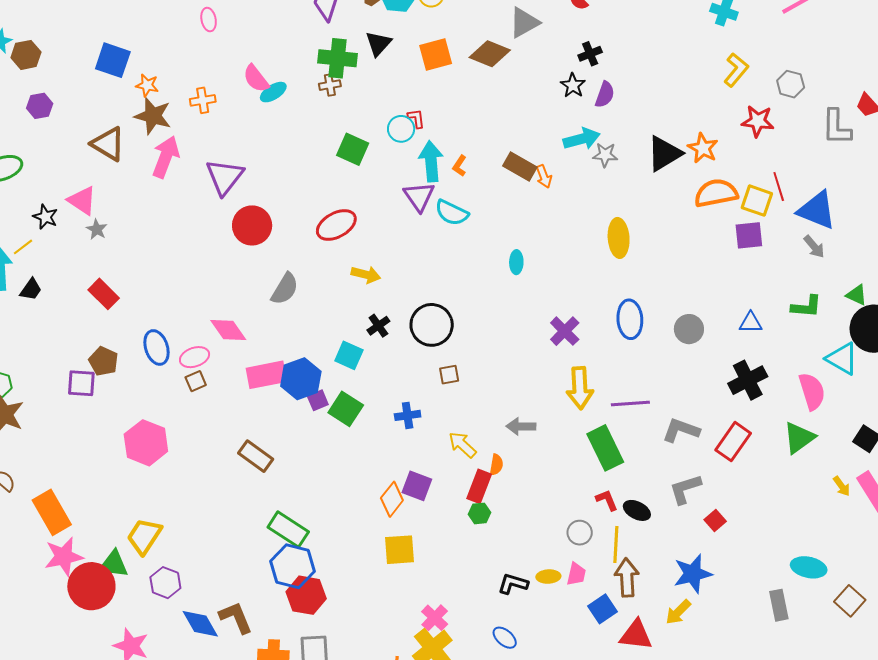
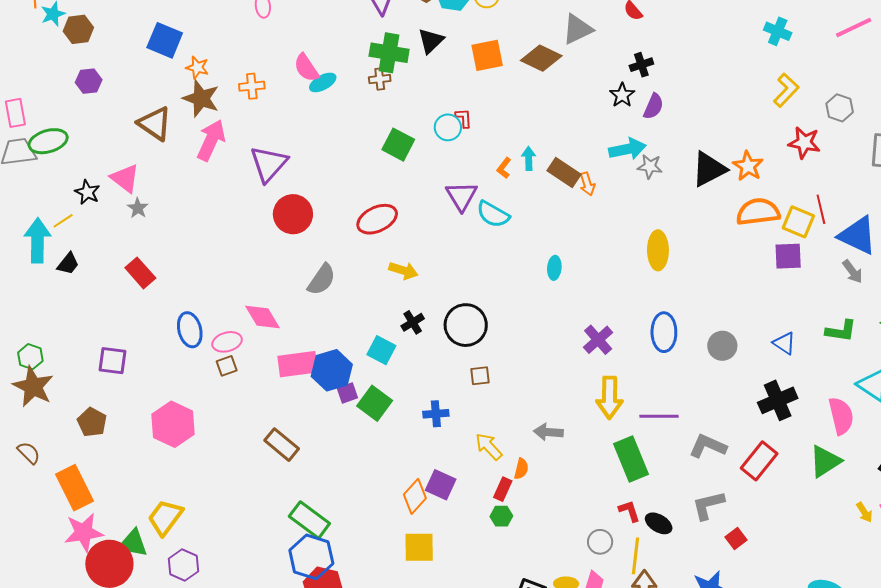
cyan arrow: (431, 161) -> (529, 158), moved, size x0.6
blue triangle: (751, 323) -> (784, 343), turned 30
brown pentagon: (104, 361) -> (92, 422), moved
red rectangle: (479, 486) -> (503, 489), size x0.7

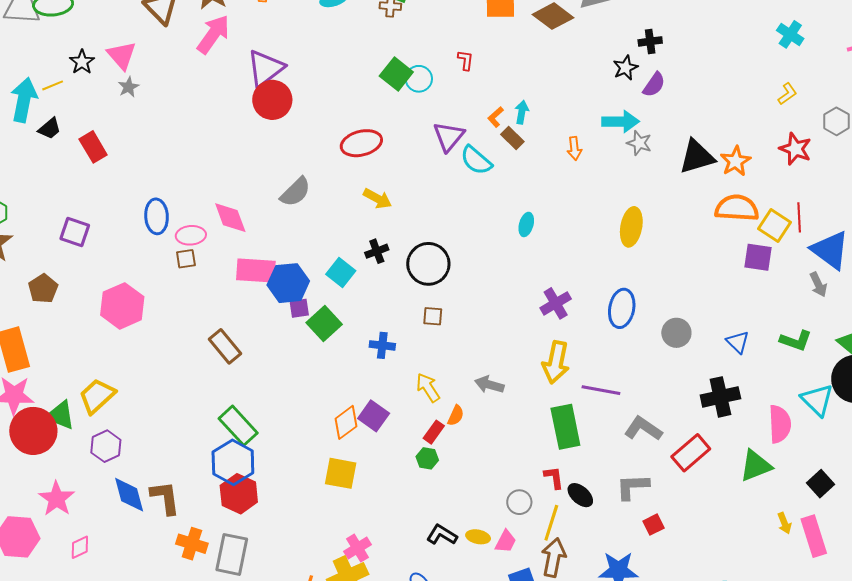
yellow L-shape: (786, 90) -> (787, 94), size x0.7
cyan circle: (448, 127) -> (419, 79), moved
brown rectangle: (564, 173) -> (512, 138), moved, size x0.7
red circle: (293, 214) -> (272, 100), moved
red rectangle: (140, 273) -> (93, 147), moved

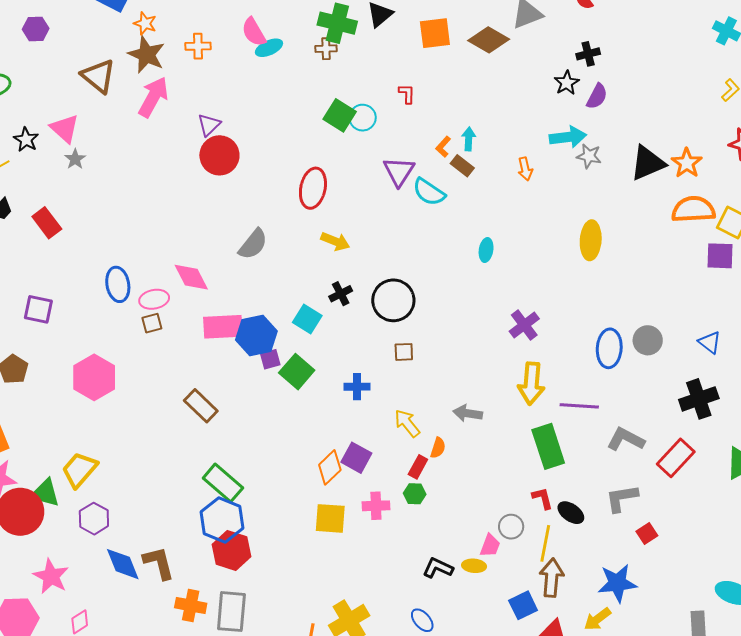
purple triangle: (265, 68) -> (209, 125), size x0.6
red ellipse: (361, 143) -> (313, 188), turned -57
blue ellipse: (622, 308) -> (609, 348), moved
pink trapezoid: (506, 541) -> (490, 546), moved
pink cross: (358, 548) -> (376, 506), moved, turned 36

